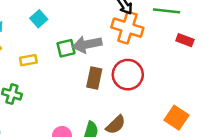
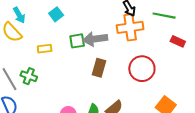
orange cross: (127, 28) -> (130, 27), turned -30
red circle: (128, 75) -> (142, 69), moved

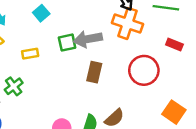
orange cross: (130, 27) -> (128, 23), turned 30
red rectangle: (178, 41) -> (174, 45), moved
green cross: (29, 76) -> (14, 86), turned 35

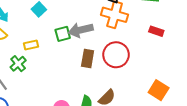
red circle: (144, 70) -> (116, 55), moved
green cross: (14, 86) -> (18, 64), moved

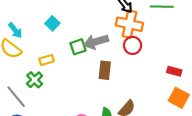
red rectangle: (156, 31) -> (174, 71), moved
red circle: (116, 55) -> (133, 45), moved, size x0.7

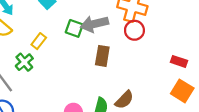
green square: (78, 47) -> (74, 28), turned 35
yellow rectangle: (47, 60) -> (39, 41), turned -40

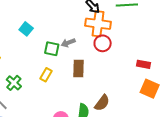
gray arrow: (94, 24) -> (68, 43), size x0.6
yellow rectangle: (39, 41) -> (46, 75), moved

